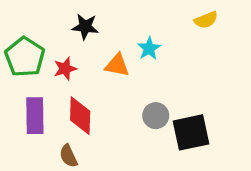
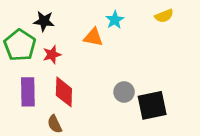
black star: (85, 27) -> (44, 21), moved
cyan star: (149, 48) -> (115, 20), moved
orange triangle: (117, 65) -> (93, 37), moved

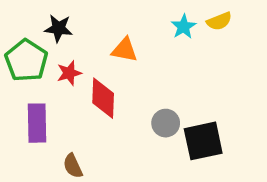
cyan star: (115, 20) -> (184, 27), moved
red diamond: (64, 92) -> (103, 98), moved

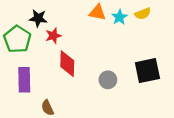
orange triangle: (125, 50) -> (97, 12), moved
red star: (69, 73) -> (53, 36), moved
black square: (203, 141) -> (147, 71), moved

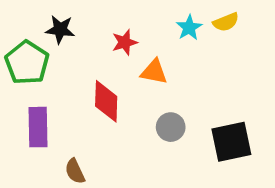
orange triangle: (97, 12) -> (154, 72), moved
red star: (53, 36) -> (125, 42), moved
black square: (147, 71) -> (231, 142), moved

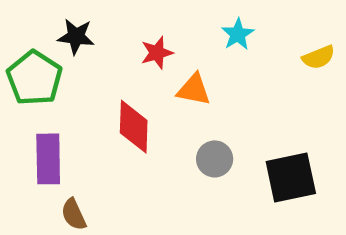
yellow semicircle: (226, 22) -> (319, 57), moved
brown semicircle: (75, 171) -> (74, 214), moved

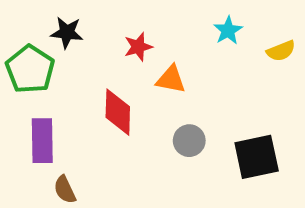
cyan star: (238, 34) -> (228, 30), moved

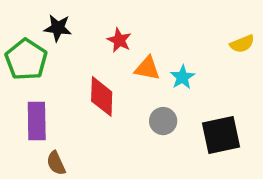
cyan star: (228, 30) -> (182, 77), moved
red star: (138, 47) -> (119, 40), turned -30

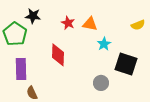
orange triangle: (147, 68) -> (90, 24), moved
gray circle: (163, 121) -> (101, 83), moved
black square: (221, 135) -> (126, 64), moved, turned 30

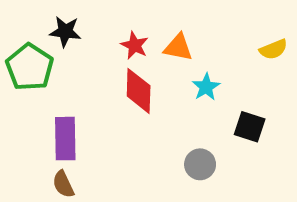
red diamond: (58, 55) -> (139, 91), moved
black square: (126, 64) -> (250, 127), size x0.7
purple rectangle: (21, 69) -> (65, 139), moved

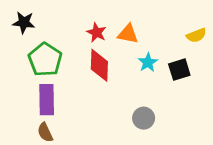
black star: (65, 32) -> (24, 22), moved
green pentagon: (30, 67) -> (45, 60), moved
black square: (250, 127) -> (179, 70), moved, turned -35

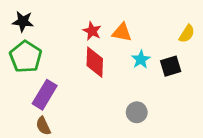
yellow semicircle: (196, 35) -> (187, 34), turned -36
green pentagon: (45, 60) -> (26, 57), moved
purple rectangle: (47, 100) -> (45, 95), turned 32

